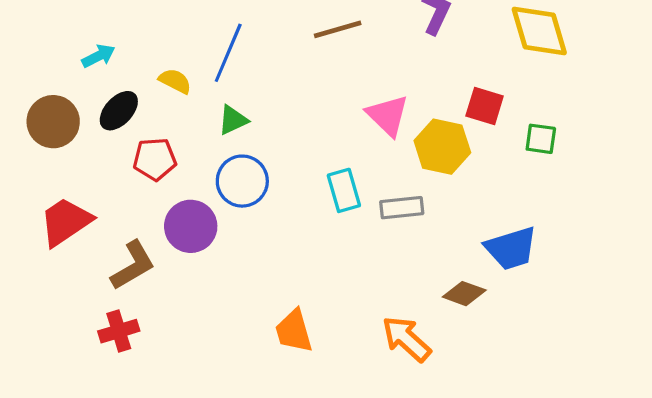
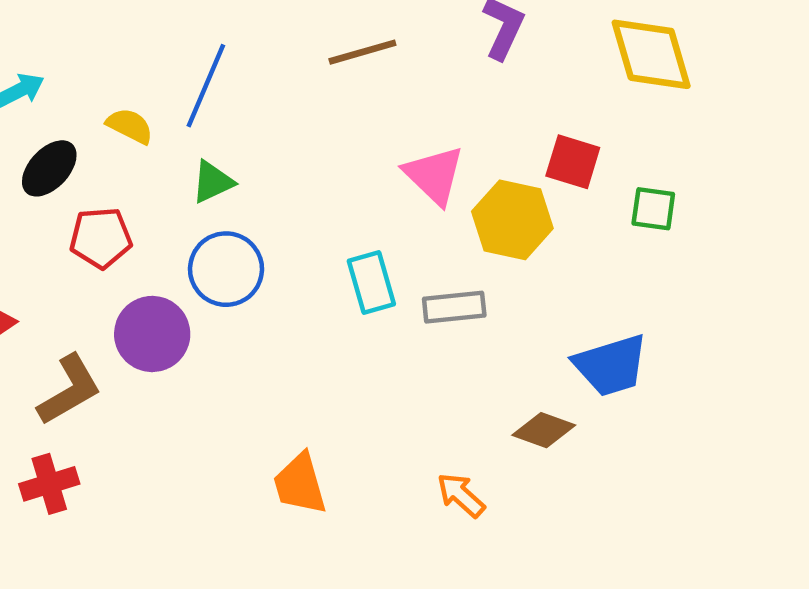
orange arrow: (406, 339) -> (461, 495), size x0.7

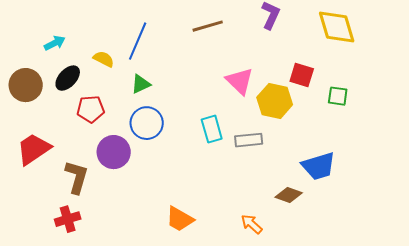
brown L-shape: (69, 390) -> (77, 177), turned -44
orange trapezoid: (300, 484) -> (180, 219), turned -44

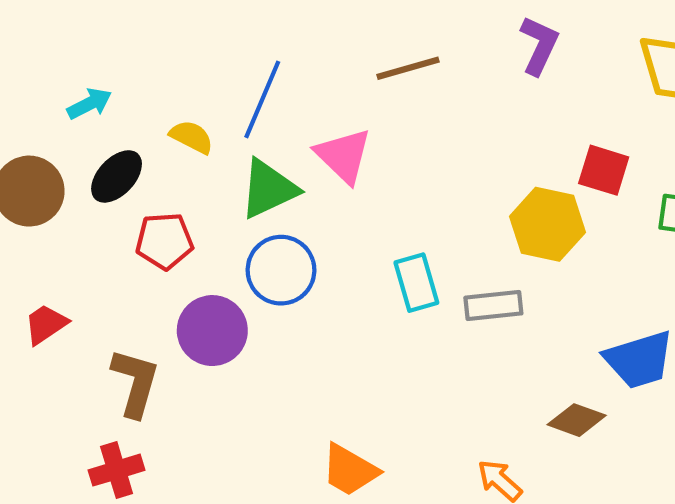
pink triangle: (240, 81) -> (343, 156), moved
green triangle: (141, 84) -> (269, 189), size x1.5
red trapezoid: (34, 149) -> (46, 324), size x0.6

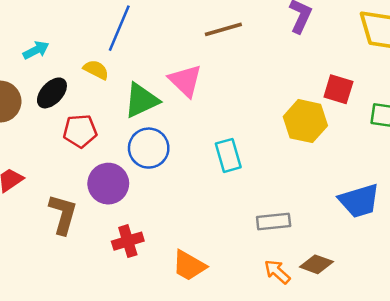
blue line: (262, 99) -> (119, 28), moved
gray rectangle: (493, 306) -> (274, 222), moved
brown diamond: (577, 420) -> (316, 264), moved
red cross: (117, 470) -> (128, 241), moved

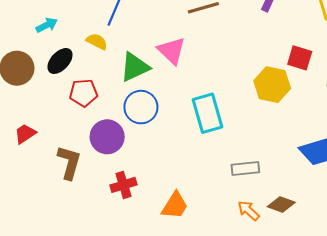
cyan rectangle: (228, 155) -> (208, 113), size x1.4
orange trapezoid: (189, 266) -> (175, 205), turned -88

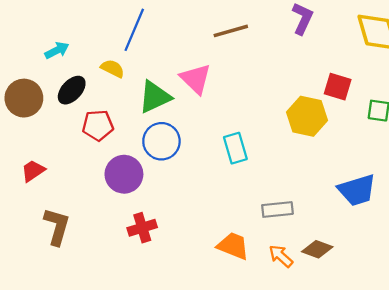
cyan rectangle: (208, 113) -> (235, 148), size x0.7
brown L-shape: (69, 162) -> (57, 227), moved
orange trapezoid: (175, 205) -> (233, 246), moved, turned -100

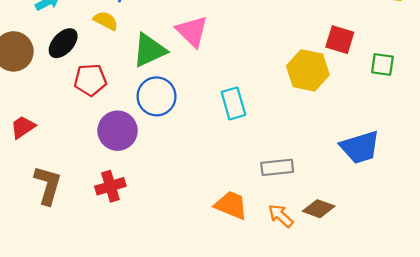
red cross: (142, 228) -> (110, 186), moved

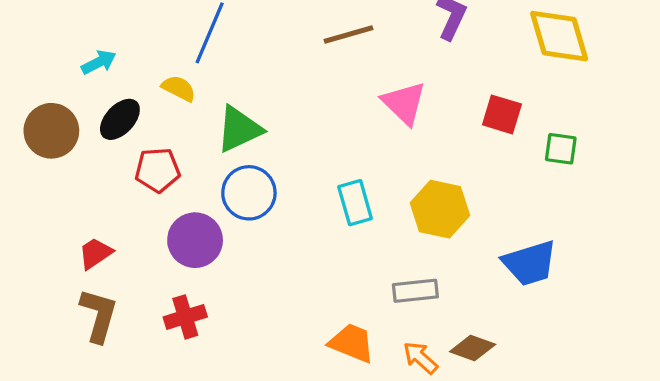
pink triangle: (192, 31) -> (404, 103), moved
yellow hexagon: (308, 70) -> (440, 209), moved
red trapezoid: (23, 127) -> (95, 253), moved

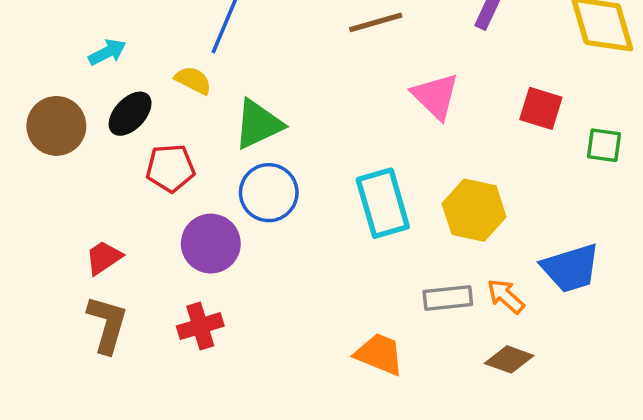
cyan rectangle: (355, 203) -> (383, 203), size x1.4
orange arrow: (420, 358) -> (506, 296), moved

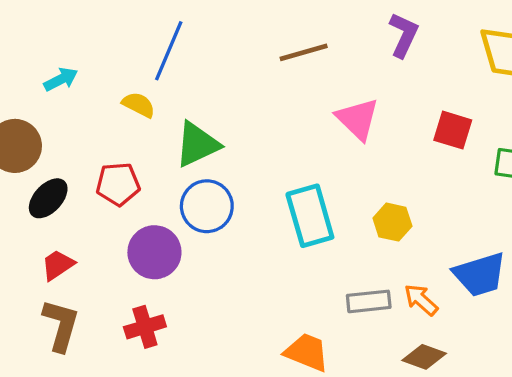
black ellipse: (130, 114) -> (48, 198), moved
yellow hexagon: (474, 210) -> (392, 222), size x0.7

